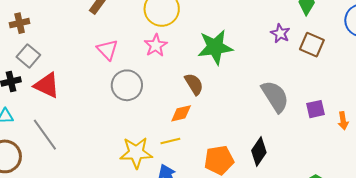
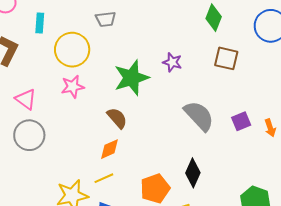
purple star: (280, 33) -> (172, 62), moved
pink star: (156, 45) -> (73, 87), turned 30
gray circle: (127, 85) -> (29, 135), moved

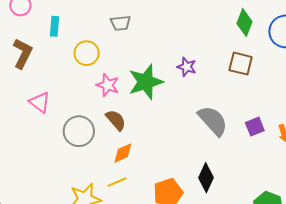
green diamond: (214, 18) -> (244, 23), moved
yellow circle: (72, 50) -> (87, 53), size x0.7
pink star: (73, 87) -> (108, 85), moved, turned 30
brown semicircle: (117, 118) -> (116, 120), moved
gray circle: (29, 135) -> (79, 131), moved

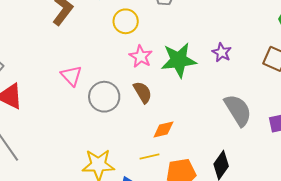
pink triangle: (40, 102) -> (71, 76), moved
orange diamond: (123, 153) -> (163, 130), moved
yellow line: (117, 182) -> (150, 156), moved

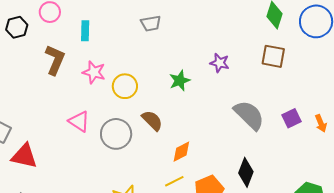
yellow circle: (126, 21) -> (125, 86), moved
pink star: (141, 56) -> (94, 72), moved
green star: (179, 60) -> (180, 81), size x0.6

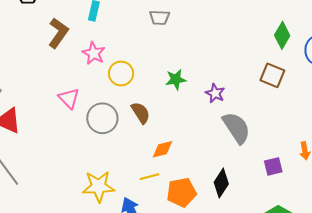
purple star: (220, 63) -> (215, 93), moved
purple square: (291, 118) -> (273, 166), moved

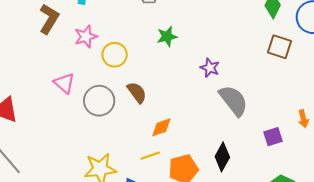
pink star: (94, 53) -> (86, 37), turned 30
brown square: (272, 75) -> (280, 47), moved
green star: (176, 79) -> (167, 37), moved

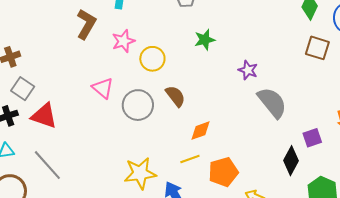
black diamond: (222, 157) -> (291, 161), moved

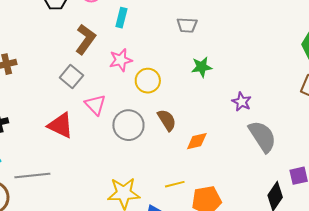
gray square: (23, 89) -> (71, 76), moved
red triangle: (44, 116) -> (61, 125), moved
orange diamond: (201, 131) -> (197, 141), moved
gray line: (47, 165) -> (32, 176), turned -60

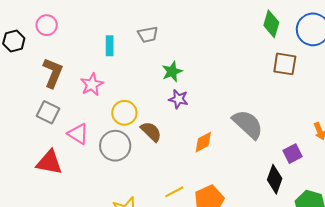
cyan rectangle: (121, 18) -> (110, 46), moved
yellow circle: (148, 81) -> (124, 113), moved
purple star: (242, 102) -> (178, 99), moved
orange diamond: (197, 141) -> (203, 142), moved

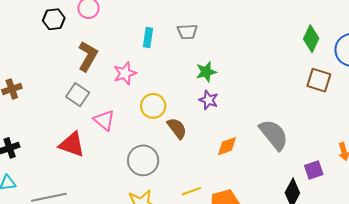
gray circle: (115, 146) -> (143, 160), moved

